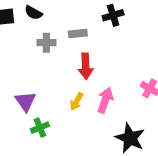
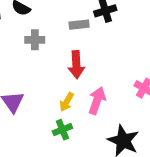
gray rectangle: (78, 34) -> (79, 25), moved
green cross: (40, 128) -> (62, 130), moved

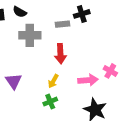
gray cross: (35, 40) -> (30, 35), size x1.5
pink arrow: (97, 101) -> (88, 80), moved, turned 66

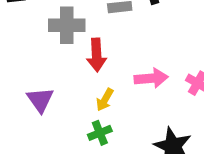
red arrow: (60, 54) -> (97, 55), moved
pink arrow: (88, 80) -> (151, 78), moved

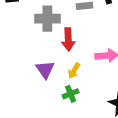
purple triangle: (40, 100) -> (45, 69), moved

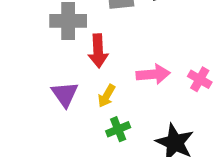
green cross: (71, 94) -> (118, 129), moved

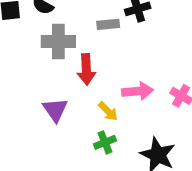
yellow arrow: (106, 96) -> (108, 111), moved, turned -75

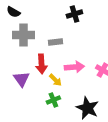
gray rectangle: (108, 24) -> (55, 42), moved
red arrow: (86, 69) -> (41, 64), moved

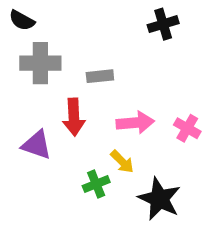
black cross: (74, 14) -> (163, 24), moved
purple triangle: (21, 79) -> (37, 145), turned -36
yellow arrow: (55, 80) -> (122, 162), moved

